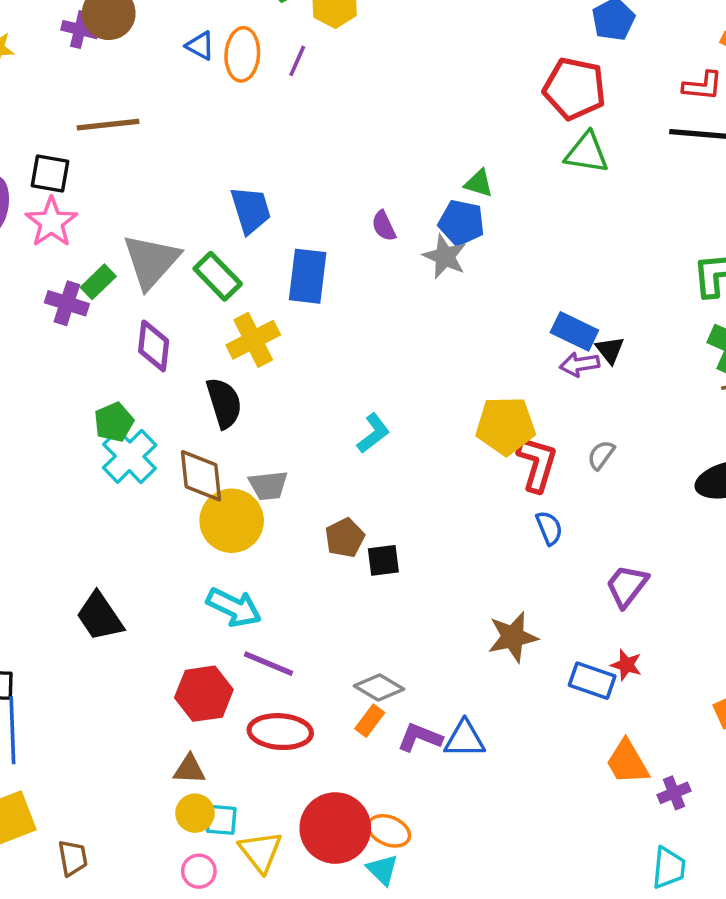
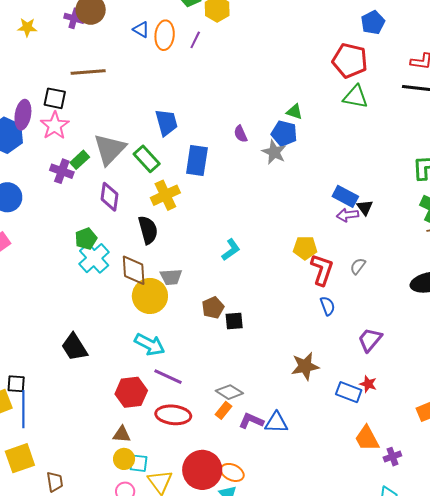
yellow pentagon: (506, 426) -> (305, 248), size x0.7

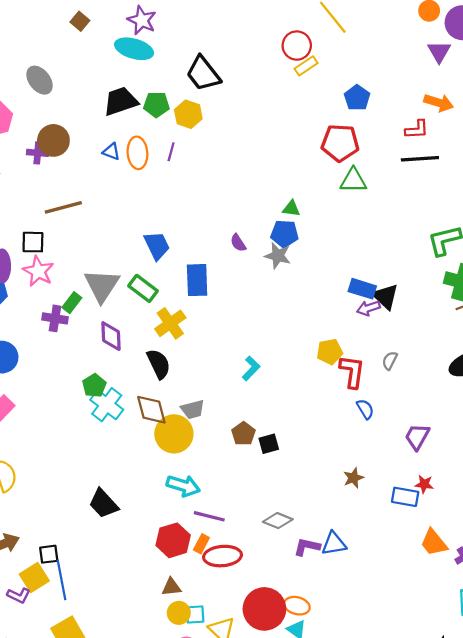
black triangle: (365, 207) -> (385, 297), size x1.5
brown star: (305, 366) -> (353, 478), size x0.7
orange rectangle: (223, 410) -> (201, 544), moved

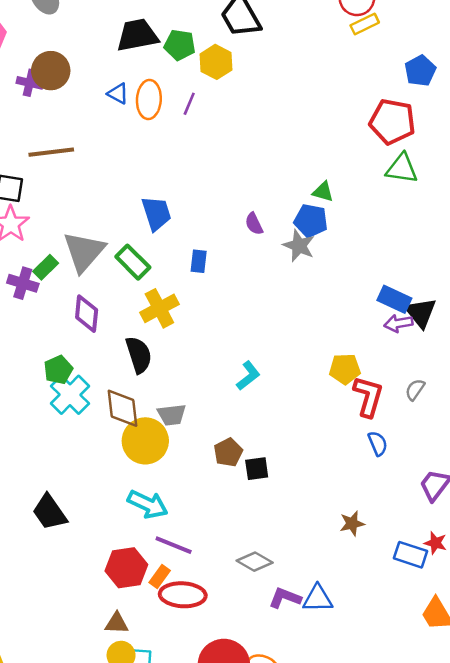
blue rectangle: (197, 280) -> (199, 261), size x0.6

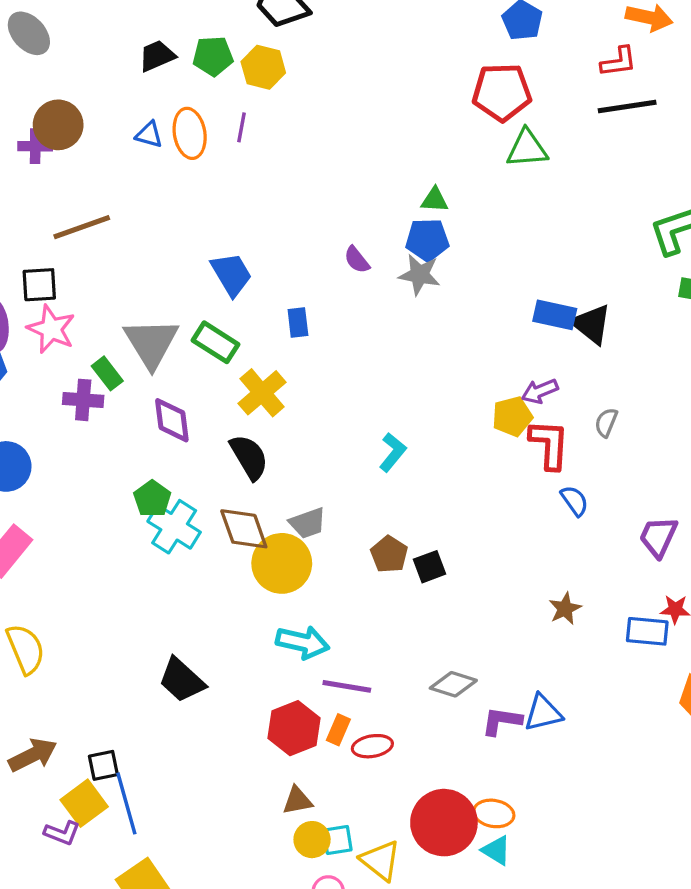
black trapezoid: (137, 35) -> (157, 56), size x0.7
green rectangle: (46, 267) -> (107, 373), turned -70
purple arrow: (398, 323) -> (540, 391), moved
red ellipse: (183, 595) -> (372, 746), size x0.7

